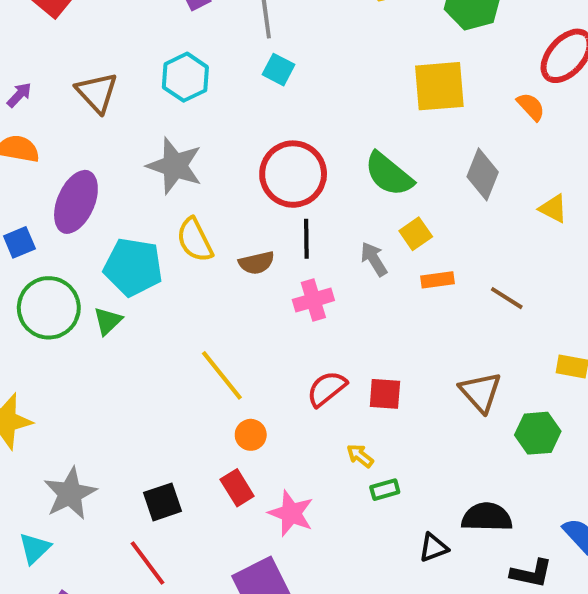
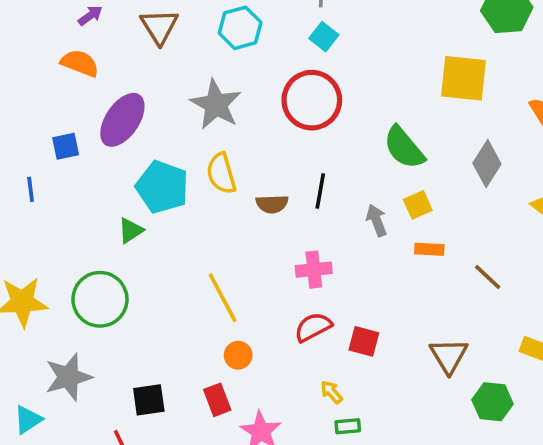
red circle: (293, 174) -> (312, 100), moved
pink cross: (313, 300) -> (314, 270), moved
green circle: (49, 308) -> (100, 299), moved

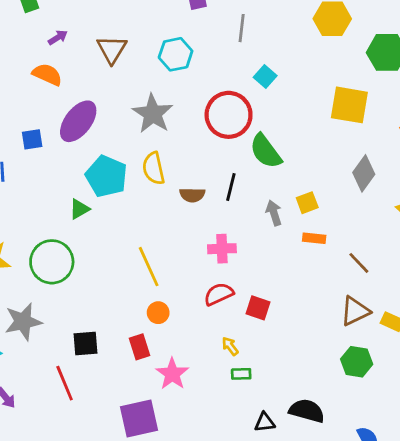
cyan square: (324, 37) -> (265, 76), moved
green semicircle: (404, 148) -> (266, 151), moved
brown triangle: (449, 356) -> (355, 311), moved, turned 32

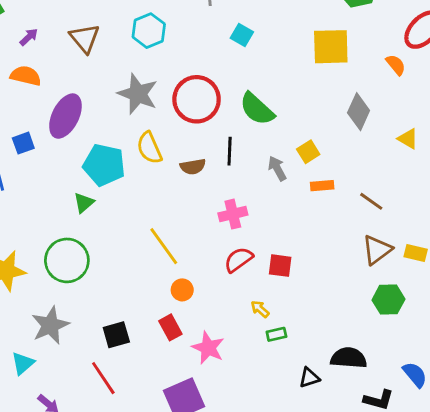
red circle: (229, 115) -> (197, 99), moved

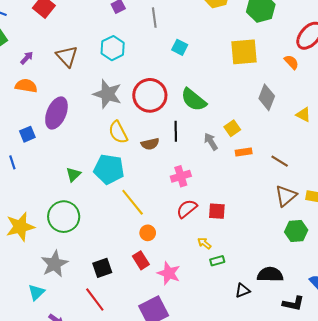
cyan pentagon: (104, 165) -> (109, 169), moved

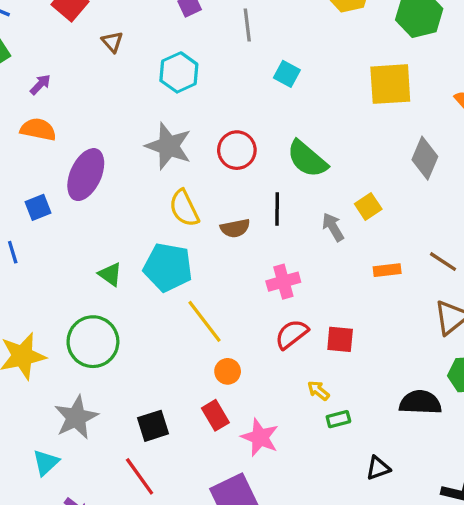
brown triangle: (67, 56) -> (112, 42), moved, size x0.6
red circle: (150, 95) -> (237, 150), size x0.7
orange rectangle: (244, 152) -> (387, 270), moved
green triangle: (73, 174) -> (110, 274), turned -42
black semicircle: (270, 275) -> (420, 402), moved

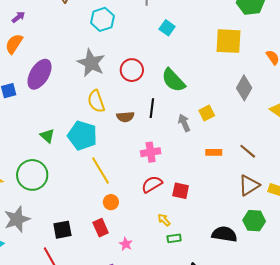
orange semicircle: (38, 129) -> (14, 44), turned -75
pink star: (260, 437) -> (126, 244), size x0.6

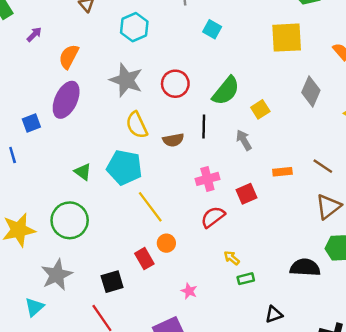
orange semicircle: (14, 44) -> (69, 57), moved
green semicircle: (173, 80) -> (226, 91), turned -92
yellow square: (207, 113) -> (260, 109), moved
red square: (181, 191) -> (246, 194), moved, turned -30
red rectangle: (101, 228) -> (144, 259), moved

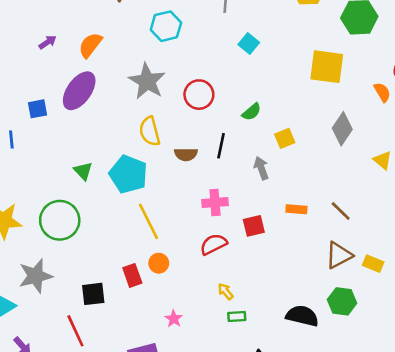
purple arrow: (34, 34) -> (48, 42), moved
green semicircle: (226, 91) -> (252, 112), size x0.6

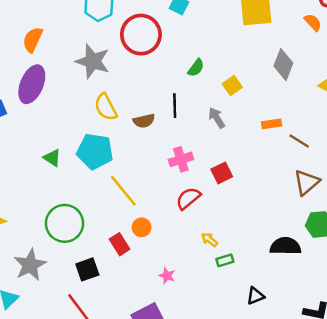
red circle: (199, 95) -> (141, 35), moved, size x1.4
orange rectangle: (296, 209) -> (272, 124), moved
green circle: (60, 220) -> (65, 223), moved

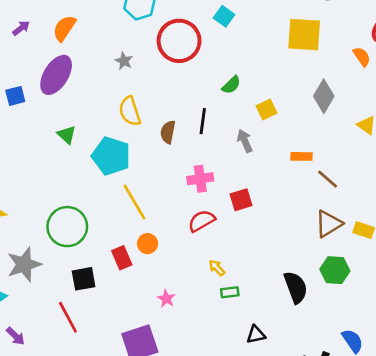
gray star: (93, 61) -> (124, 61), size x0.5
brown semicircle: (144, 121) -> (168, 132), turned 105
green triangle: (52, 158) -> (67, 135), moved
black semicircle: (285, 246) -> (296, 287), turned 60

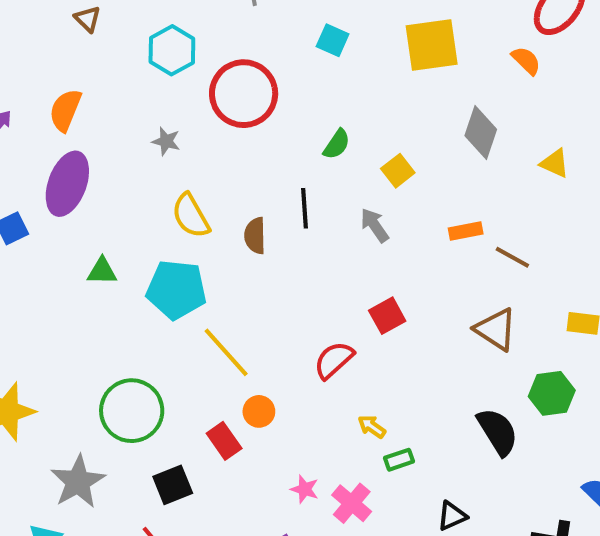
cyan square: (224, 16) -> (333, 40), moved
green triangle: (67, 135) -> (102, 271), turned -30
pink cross: (200, 179) -> (352, 503), moved, turned -30
brown triangle: (329, 224) -> (496, 329), moved, turned -44

